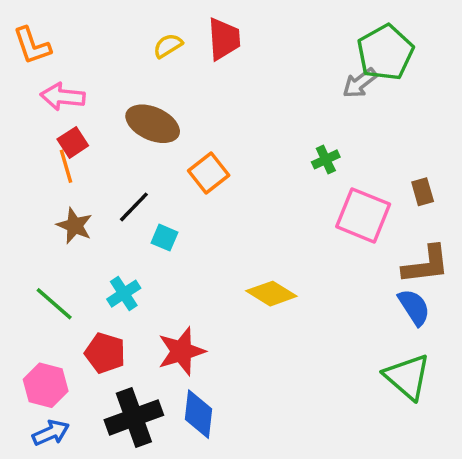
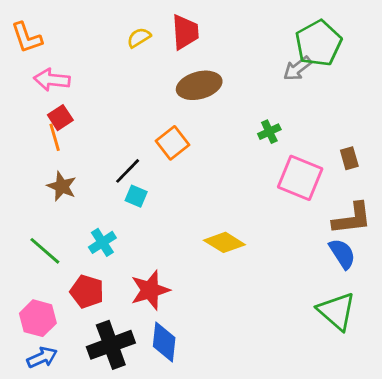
brown ellipse: (153, 124) -> (199, 85), moved, turned -39
black line: (134, 207) -> (128, 171), moved

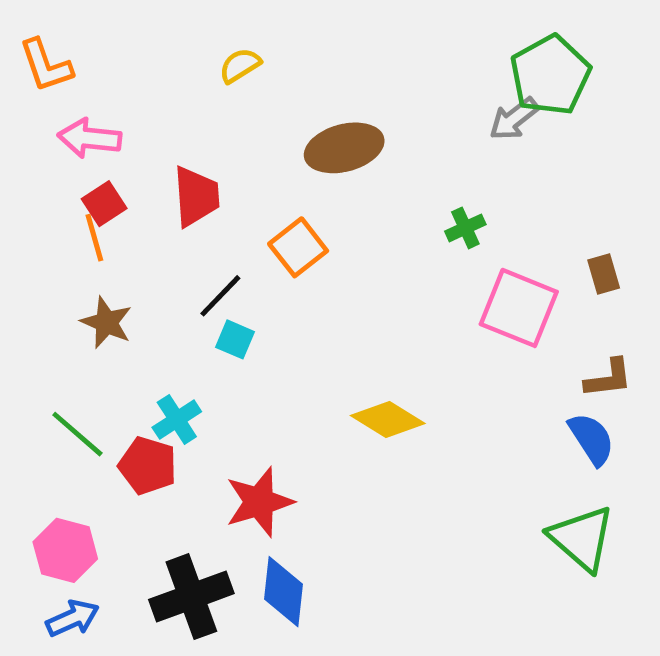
red trapezoid: (185, 32) -> (196, 196), moved
brown L-shape: (352, 219) -> (608, 378), size x0.7
red pentagon: (87, 292) -> (148, 466), moved

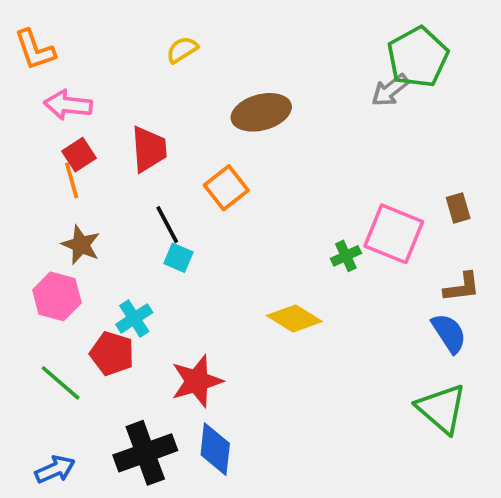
green cross: (465, 228) -> (346, 256), moved
black line: (220, 296) -> (167, 225), turned -72
green line: (77, 434) -> (61, 383), moved
pink hexagon: (65, 550) -> (57, 296), moved

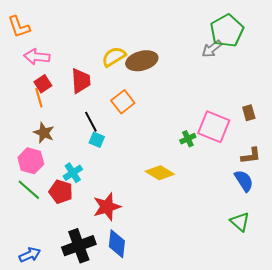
yellow semicircle: (182, 50) -> (114, 57), moved, size x1.4
green line: (61, 383) -> (29, 190), moved
green triangle: (442, 409) -> (240, 222), size x0.7

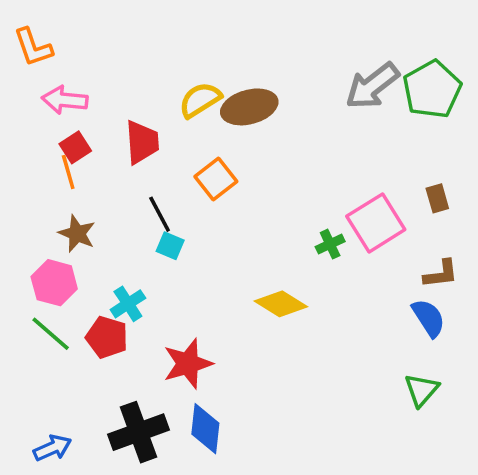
green pentagon: (227, 31) -> (432, 89), moved
gray arrow: (212, 49) -> (372, 86), size x1.5
pink square: (214, 127) -> (376, 223), turned 36
green triangle: (240, 222) -> (421, 390), turned 30

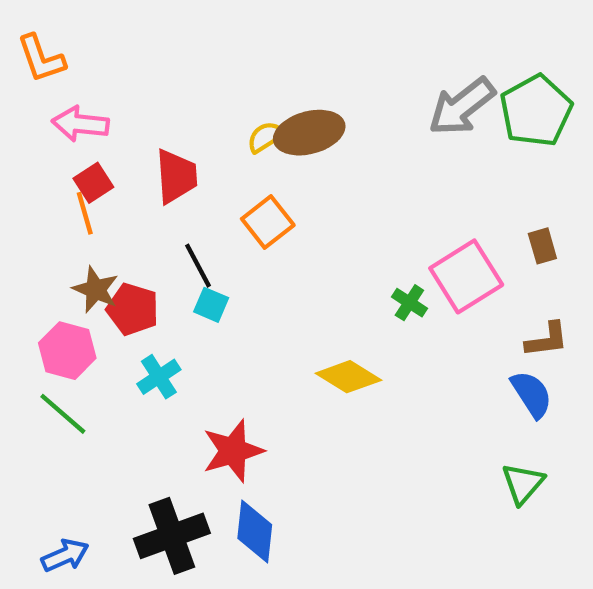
yellow semicircle: (200, 100) -> (266, 137), moved, size x0.7
green cross: (330, 244) -> (409, 303), turned -32
red pentagon: (107, 337) -> (133, 309), moved

